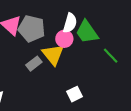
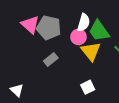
yellow triangle: (53, 55) -> (91, 51), moved

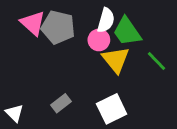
gray rectangle: (51, 60) -> (61, 103), moved
white square: (88, 87) -> (112, 109), size x1.5

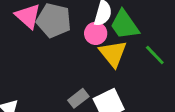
gray rectangle: (61, 103) -> (78, 98), moved

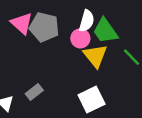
gray rectangle: (78, 98) -> (34, 92), moved

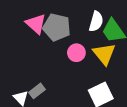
pink circle: (80, 38) -> (76, 53), moved
gray rectangle: (34, 92) -> (37, 91), moved

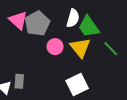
gray pentagon: (57, 27) -> (37, 23), turned 30
gray rectangle: (37, 91) -> (19, 81), turned -48

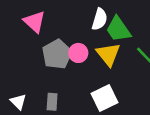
gray pentagon: (37, 23) -> (57, 54), moved
gray rectangle: (19, 81) -> (52, 102), moved

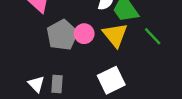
white triangle: (18, 102) -> (36, 84), moved

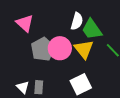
pink circle: (84, 34) -> (60, 48), size x1.5

